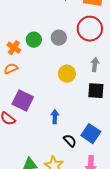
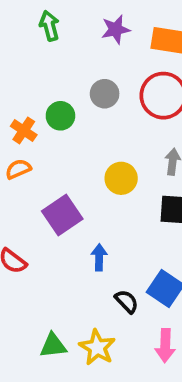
gray circle: (59, 38) -> (105, 94), moved
purple square: (23, 101) -> (62, 215), moved, turned 30

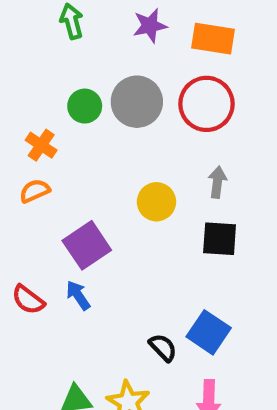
gray circle: (105, 94) -> (137, 102), size x1.5
green circle: (60, 116) -> (85, 106), moved
blue arrow: (99, 257) -> (78, 295), moved, turned -35

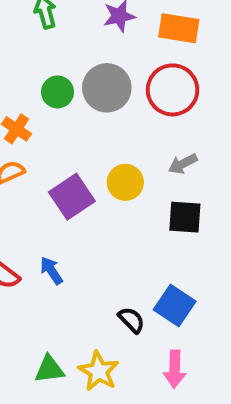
gray arrow: (217, 182) -> (183, 164), turned -124
purple square: (87, 245) -> (72, 197), moved

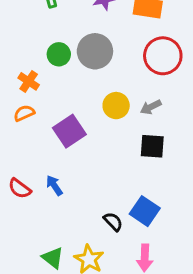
red circle: (173, 90) -> (163, 56), moved
yellow circle: (125, 182) -> (116, 106), moved
green triangle: (49, 369) -> (53, 258), turned 45

